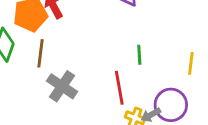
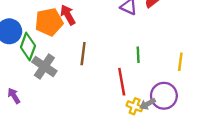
brown line: (41, 53) -> (83, 54), moved
gray cross: (62, 86) -> (44, 66), moved

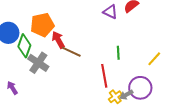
red arrow: (68, 15) -> (58, 40), moved
brown line: (83, 54) -> (71, 52), turned -72
yellow line: (180, 62) -> (154, 59), turned 35
yellow cross: (135, 106) -> (115, 97), turned 32

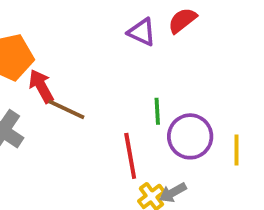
yellow line: (154, 59) -> (237, 150), moved, turned -42
purple circle: (140, 88) -> (190, 136), moved

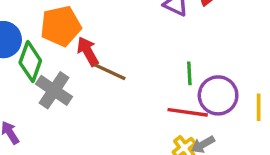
red line: (130, 156) -> (188, 112), moved, turned -72

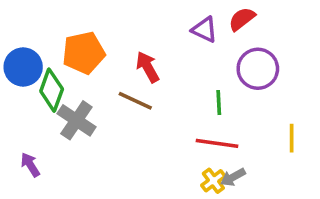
red arrow: (88, 51) -> (148, 67), moved
purple circle: (218, 95) -> (258, 69), moved

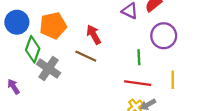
blue circle: (23, 67) -> (17, 22), moved
yellow line: (292, 138) -> (173, 80), moved
purple arrow: (30, 165) -> (14, 87), moved

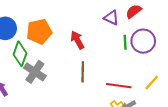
brown line: (86, 56) -> (83, 72), moved, turned 66
green line: (139, 57) -> (125, 42), moved
yellow line: (173, 80) -> (152, 82), turned 42

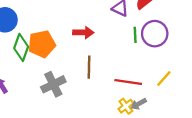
orange pentagon: (39, 32) -> (42, 44), moved
red arrow: (77, 40) -> (83, 32), turned 120
gray cross: (35, 72) -> (53, 84), moved, turned 30

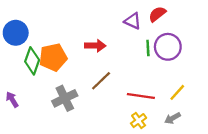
brown line: (89, 67) -> (101, 81), turned 45
gray arrow: (139, 104) -> (172, 118), moved

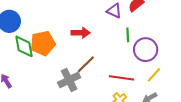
purple circle: (168, 47) -> (146, 50), moved
green diamond: (32, 61) -> (24, 46), turned -30
gray cross: (65, 98) -> (69, 80), moved

